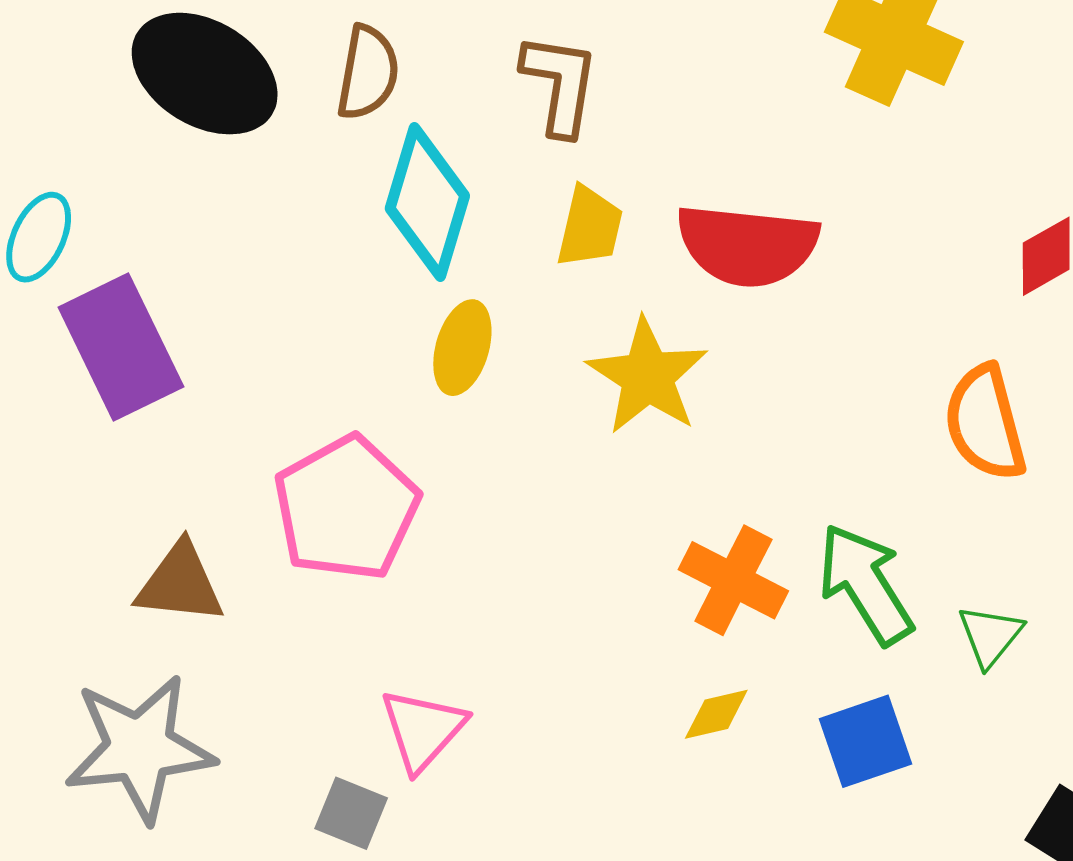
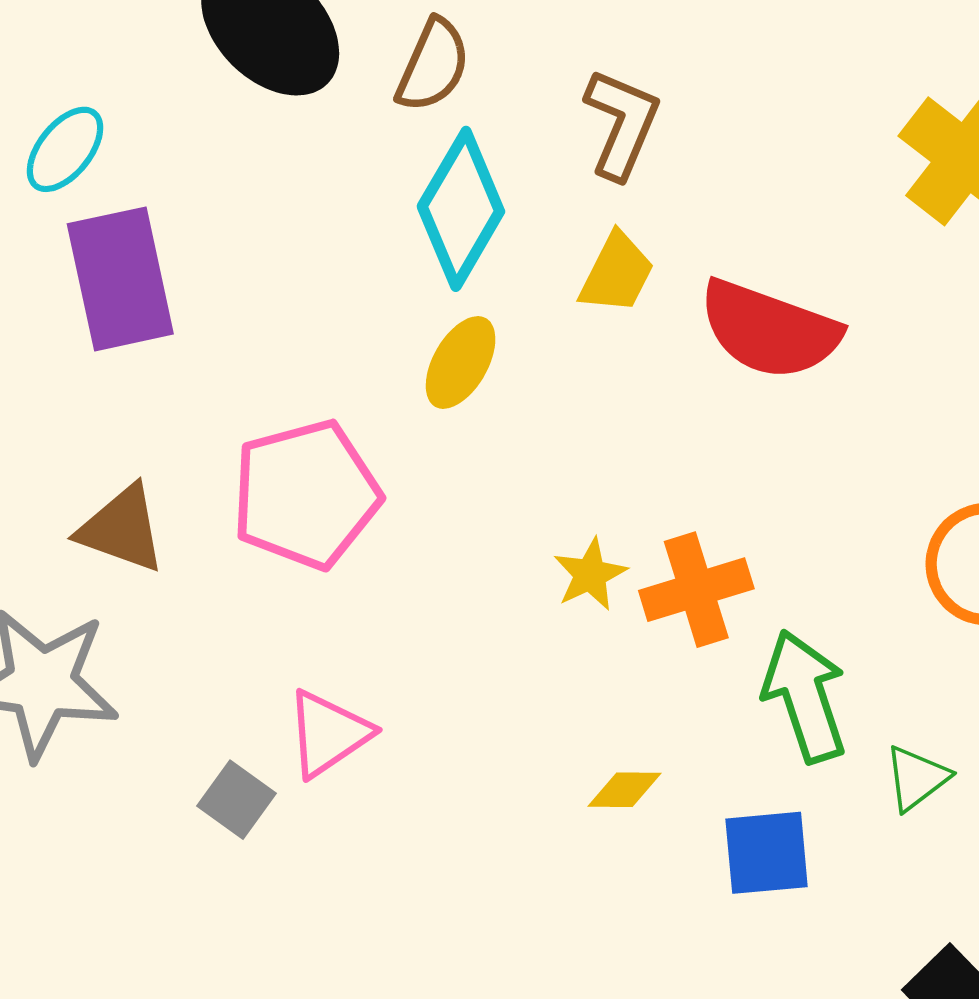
yellow star: (647, 376) -> (590, 574), moved, size x0.6
orange cross: (733, 580) -> (696, 590), moved, turned 32

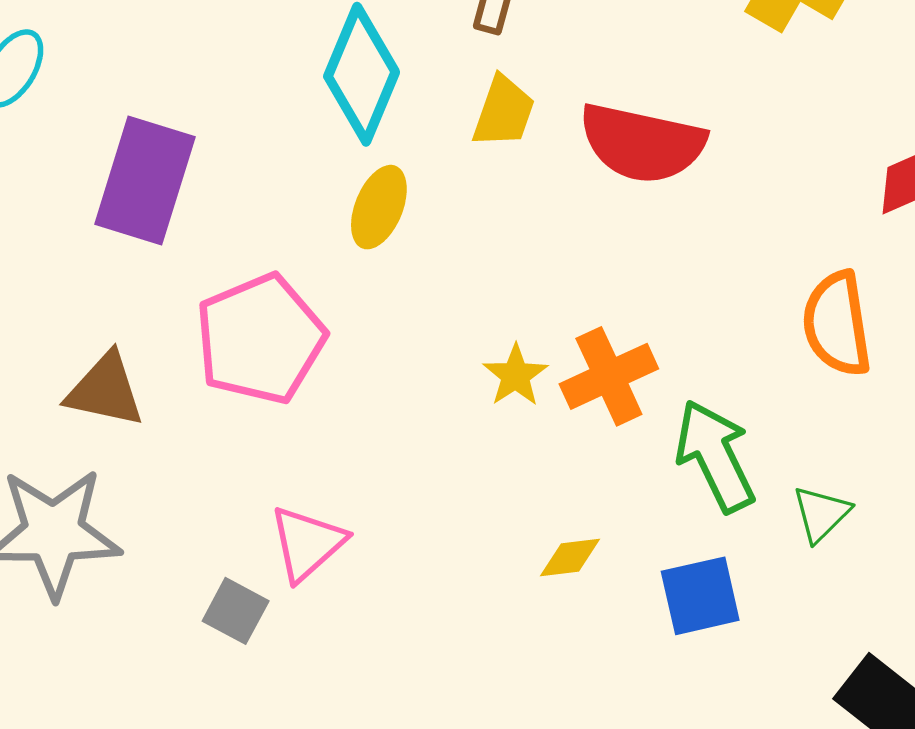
purple rectangle: (120, 279) -> (145, 180), moved, turned 37

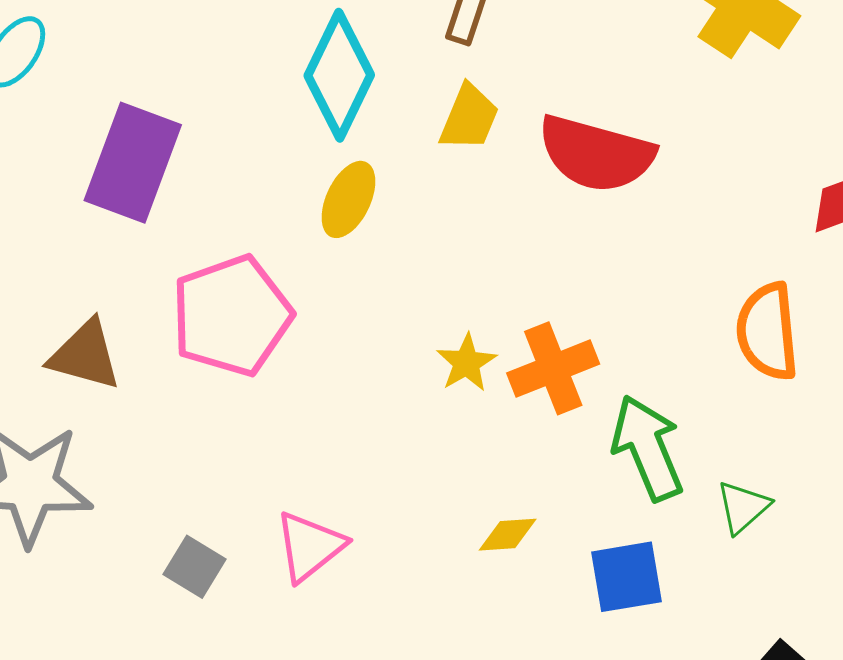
pink triangle: (307, 543) -> (310, 546), moved

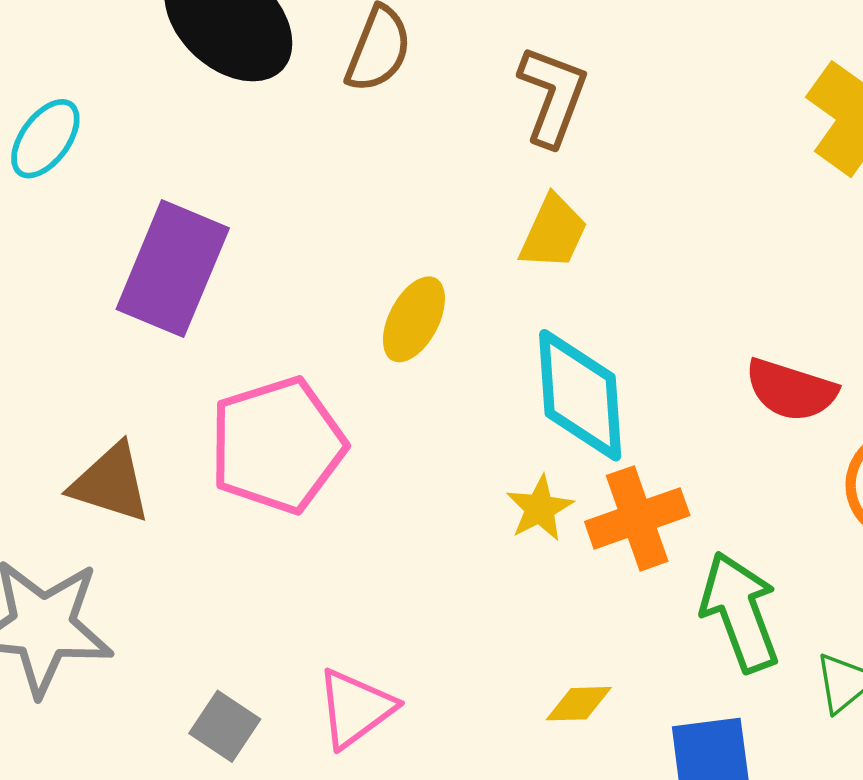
cyan diamond: (339, 75) -> (580, 395), moved, turned -32
red semicircle: (596, 154) -> (791, 390), moved, size x0.7

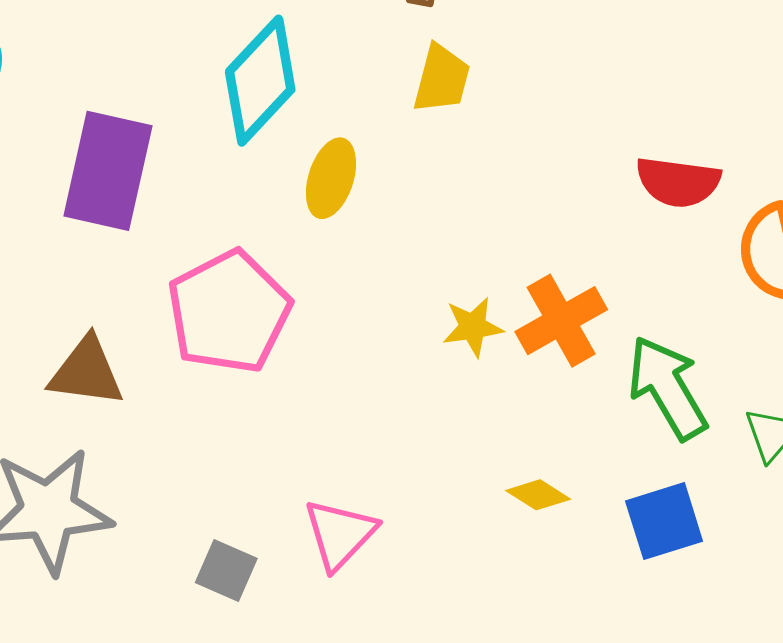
cyan diamond: (580, 395) -> (260, 81), moved, turned 57
yellow star: (540, 508) -> (473, 327), turned 30
yellow diamond: (579, 704) -> (538, 495), turned 44

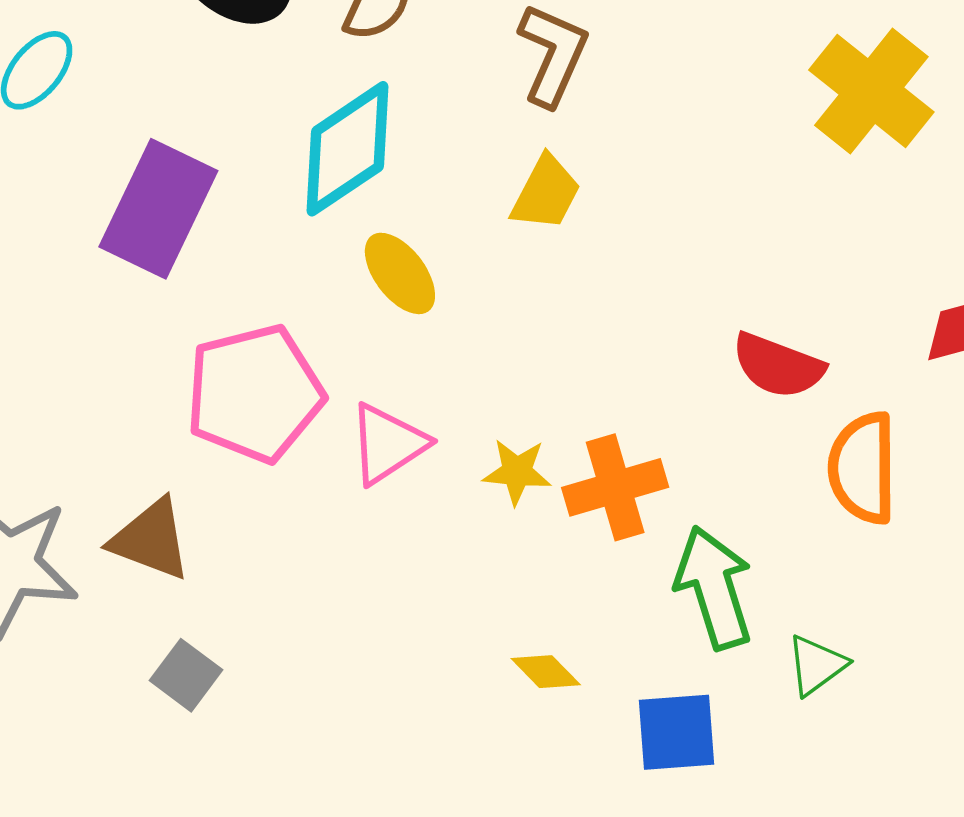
yellow ellipse: (331, 178) -> (400, 273), turned -68
brown triangle: (86, 372) -> (151, 540), moved
pink triangle: (340, 534) -> (388, 444), moved

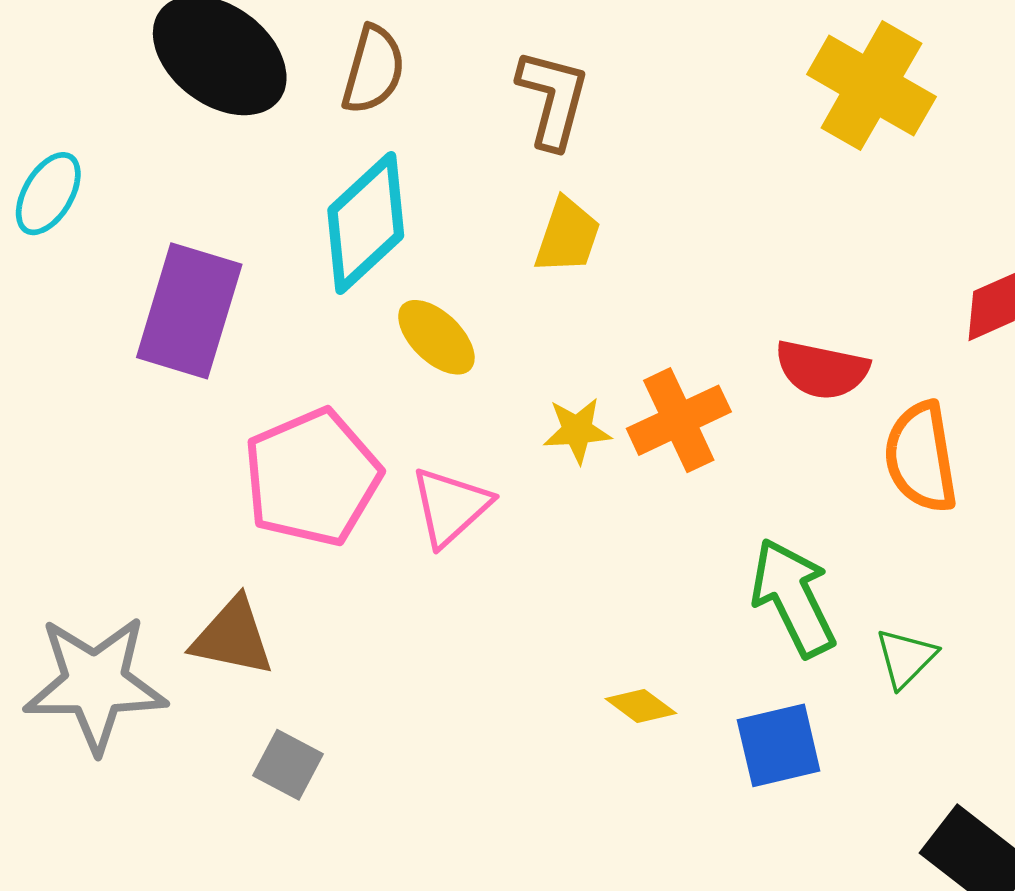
yellow star: (517, 472) -> (577, 430), moved
orange cross: (615, 487) -> (679, 420), moved

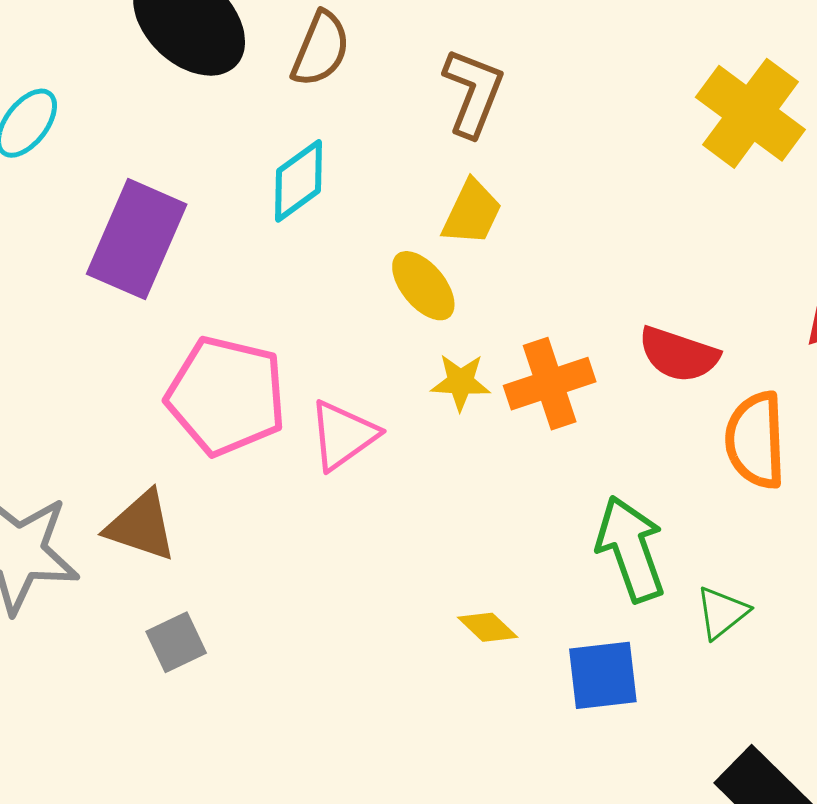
cyan diamond: (366, 223) -> (299, 181), size x0.7
yellow ellipse: (436, 337) -> (423, 286), moved
pink pentagon: (312, 477) -> (226, 396), turned 30
gray square: (288, 765) -> (176, 642), turned 30

